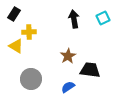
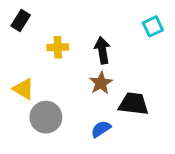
black arrow: (74, 19) -> (102, 50), moved
yellow cross: (29, 32) -> (58, 47), moved
yellow triangle: (16, 46) -> (24, 89), moved

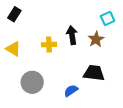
yellow cross: (58, 47) -> (49, 45), moved
brown star: (101, 83) -> (96, 39), moved
yellow triangle: (24, 89) -> (13, 49), moved

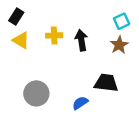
brown star: (96, 39) -> (119, 45), moved
yellow cross: (49, 45) -> (54, 35), moved
yellow triangle: (13, 49) -> (21, 40), moved

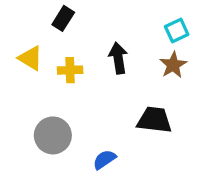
black rectangle: (16, 17) -> (63, 18), moved
yellow cross: (54, 35) -> (70, 70), moved
blue semicircle: (80, 103) -> (104, 160), moved

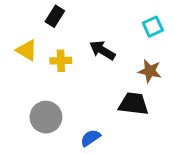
black arrow: (118, 58) -> (102, 50), turned -50
brown star: (173, 65) -> (150, 71), moved, turned -30

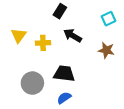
black rectangle: (55, 16) -> (60, 11), moved
yellow triangle: (27, 50) -> (19, 35), turned 35
black trapezoid: (134, 104) -> (64, 74), moved

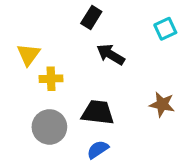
yellow cross: (43, 43) -> (51, 79), moved
brown star: (106, 50) -> (162, 104), moved

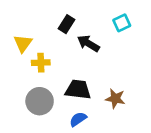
black rectangle: (91, 17) -> (67, 24), moved
cyan square: (165, 29) -> (122, 23), moved
brown star: (162, 104) -> (115, 99), moved

